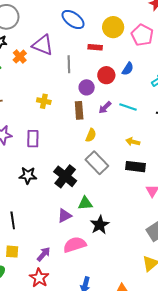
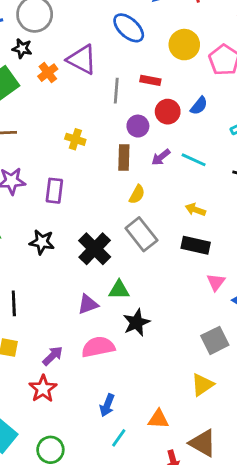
red rectangle: (95, 47) -> (150, 80), moved

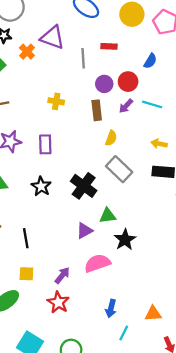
red circle: (168, 112) -> (128, 82), moved
black star: (42, 242) -> (41, 186), turned 30

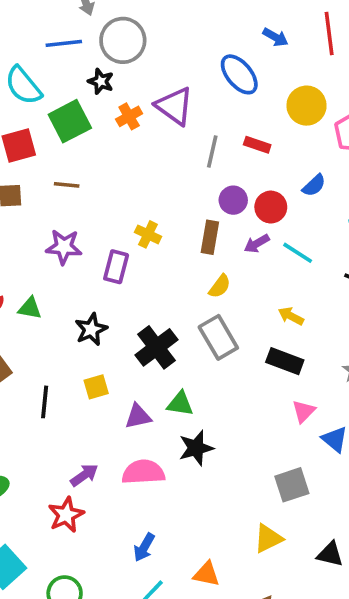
yellow cross: (56, 101) -> (148, 234), moved
yellow square: (26, 274) -> (96, 387), moved, turned -35

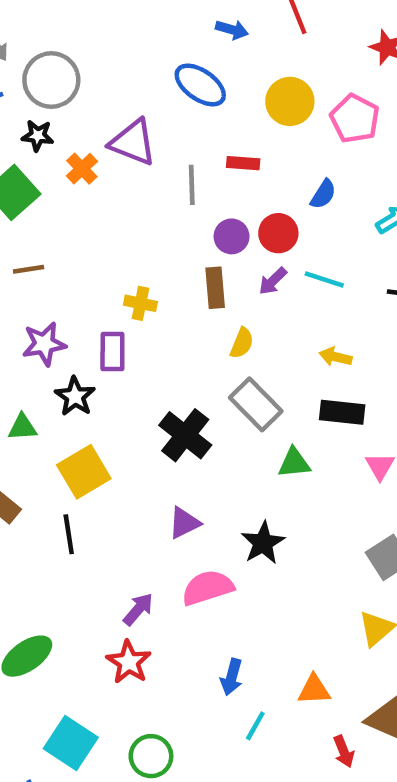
black star: (91, 329) -> (75, 396), moved
yellow square: (96, 387) -> (84, 472), moved, size x1.6
green triangle: (180, 404) -> (294, 463), moved

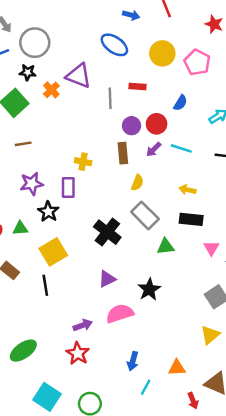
purple arrow: (138, 609) -> (83, 325), turned 30

